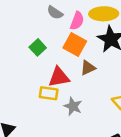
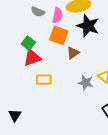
red triangle: (59, 77) -> (32, 58), moved
gray star: (73, 106) -> (86, 83), moved

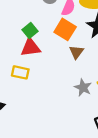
brown triangle: (73, 53) -> (76, 52), turned -32
yellow rectangle: (44, 80) -> (20, 72), moved

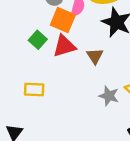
orange square: (65, 29) -> (63, 20), moved
red triangle: (31, 47) -> (64, 46), moved

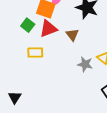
yellow rectangle: (34, 89) -> (35, 52), moved

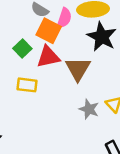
brown triangle: (72, 35) -> (78, 69), size x1.5

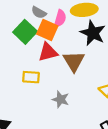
green square: (22, 49) -> (25, 32), moved, size x1.5
gray star: (89, 109) -> (61, 99), moved

